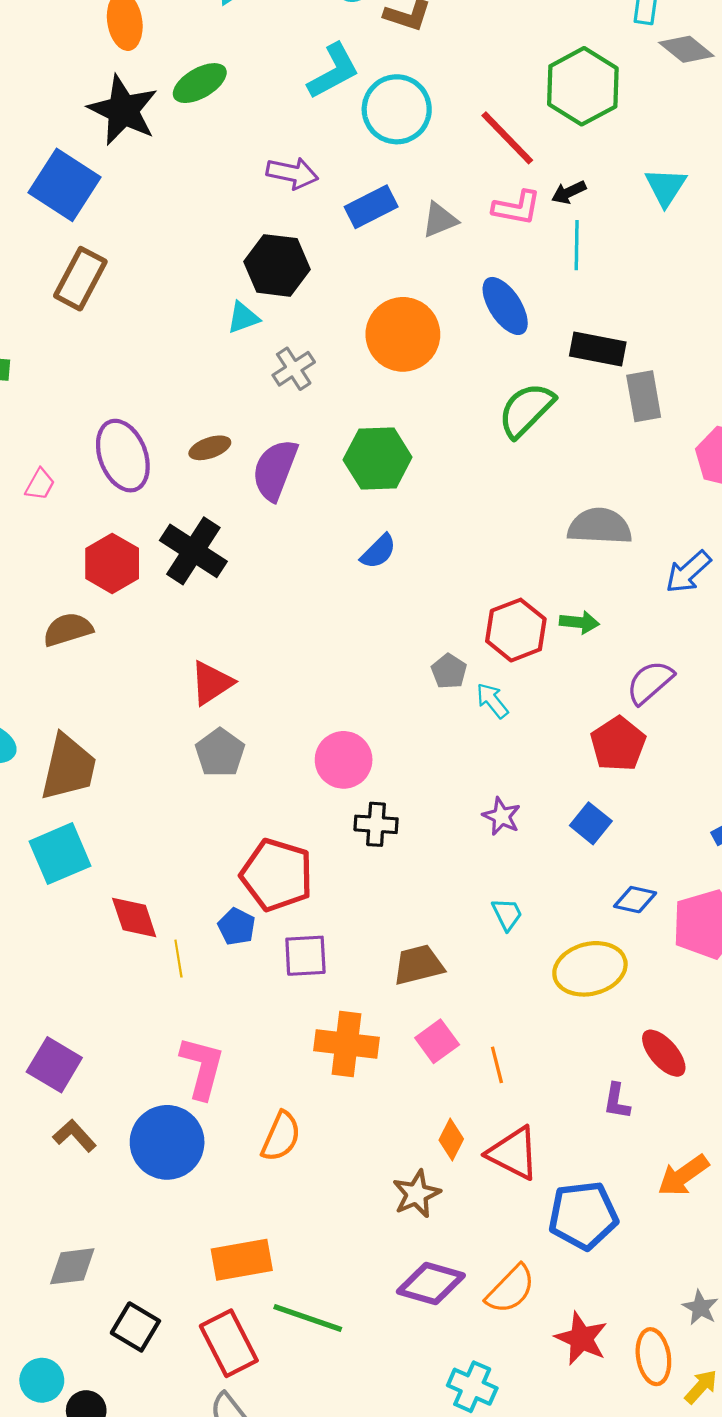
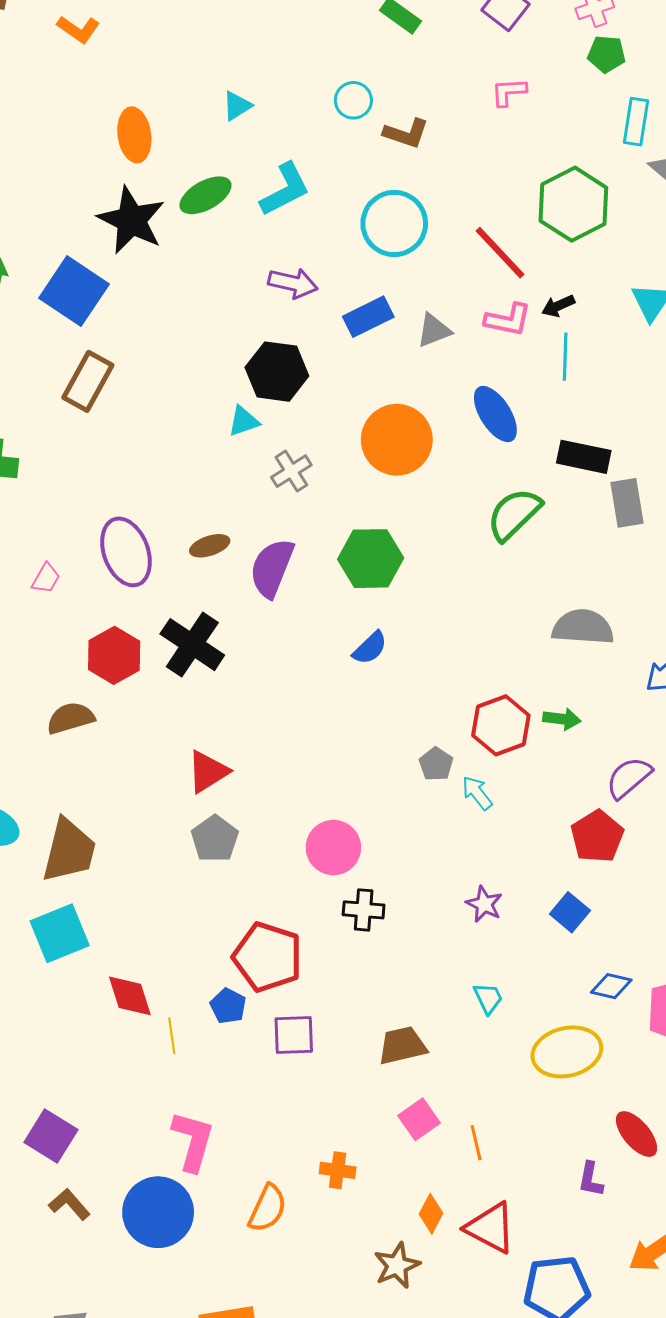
cyan L-shape: (333, 71) -> (285, 189), moved
orange cross: (346, 1044) -> (338, 1170), moved, size x0.6

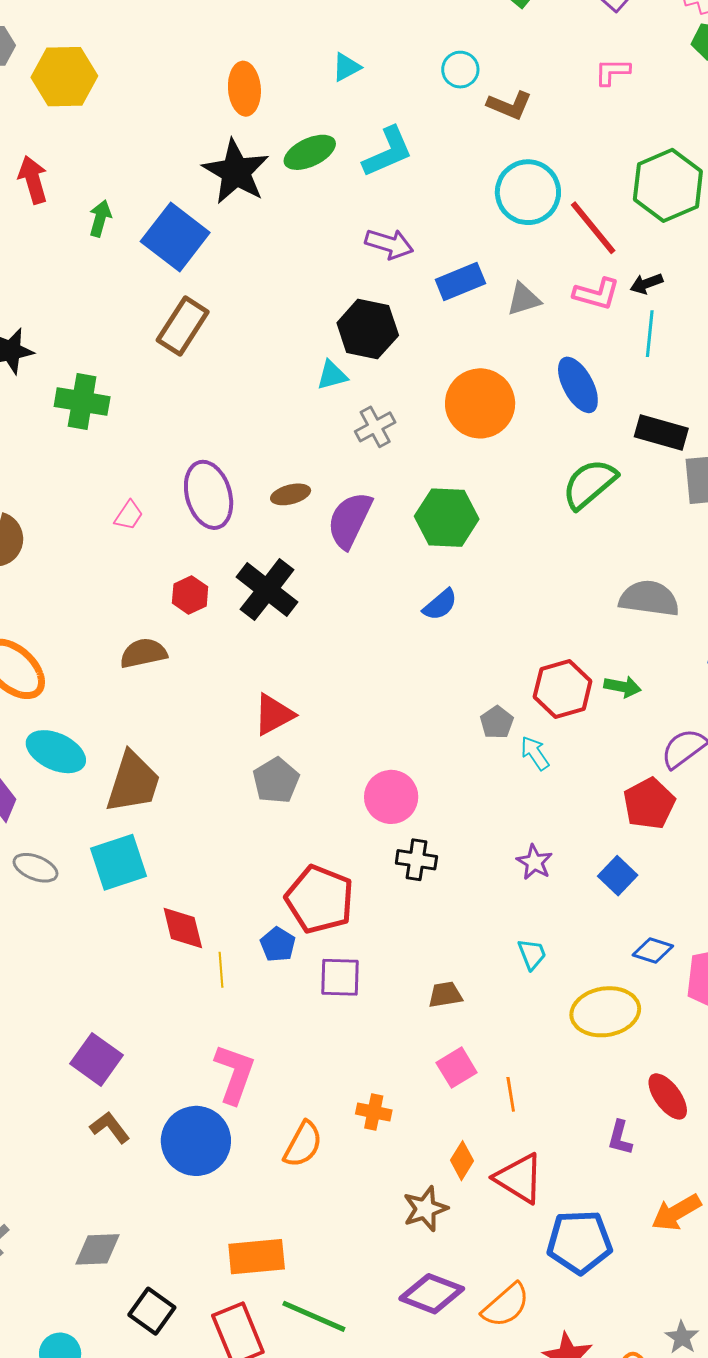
cyan circle: (394, 223) -> (528, 192), moved
red hexagon: (114, 655) -> (190, 595), size x0.7
brown trapezoid: (402, 1046) -> (445, 995), size x0.7

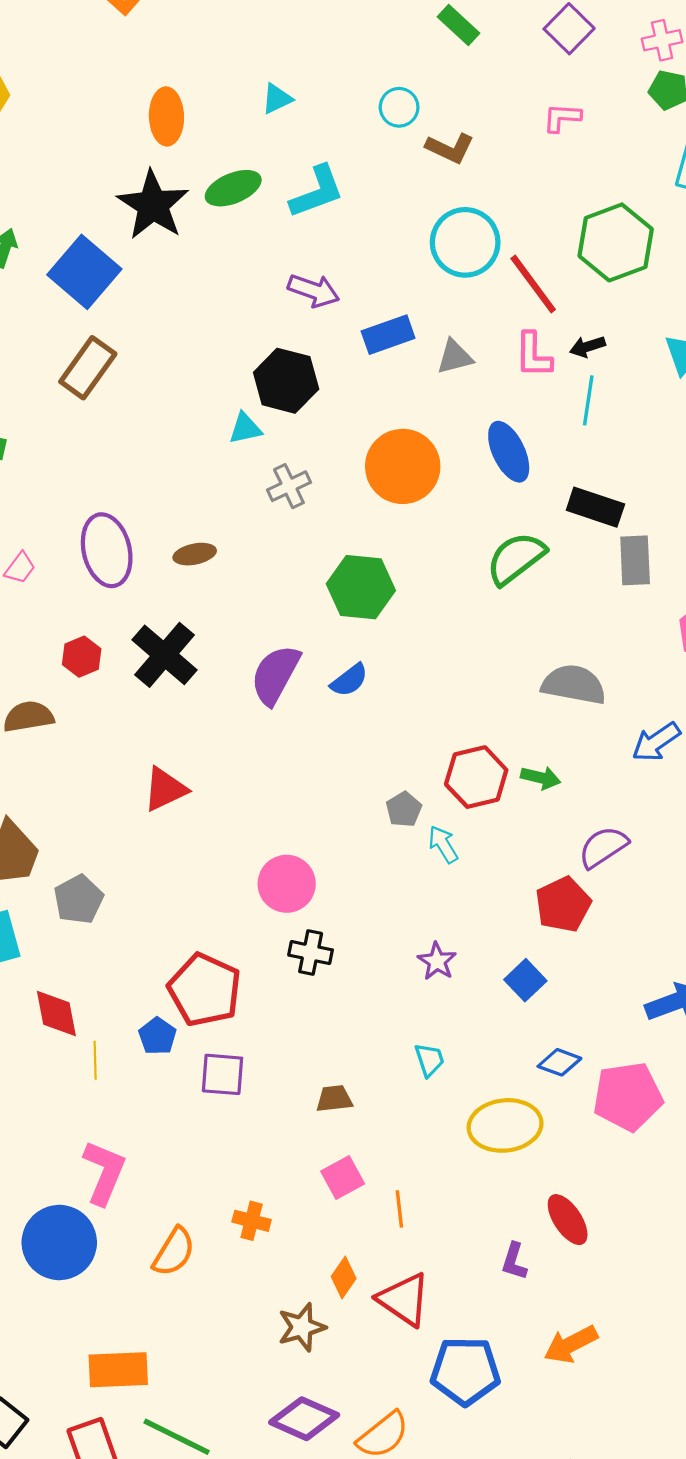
pink L-shape: (596, 294) -> (533, 355), turned 72
purple semicircle: (350, 520) -> (275, 675), moved
gray pentagon: (276, 780) -> (79, 899), moved

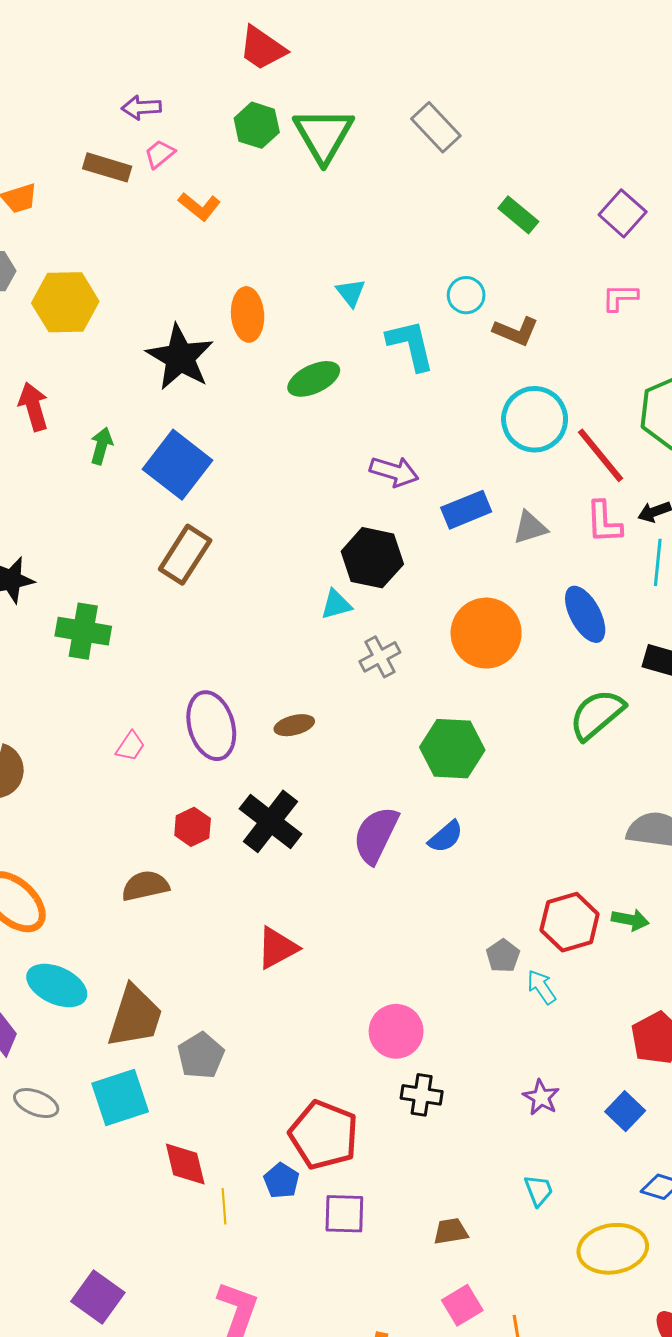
cyan triangle: (277, 99) -> (351, 293), turned -40
cyan L-shape: (317, 192) -> (411, 345), moved, turned -80
black star: (153, 205) -> (180, 357), moved

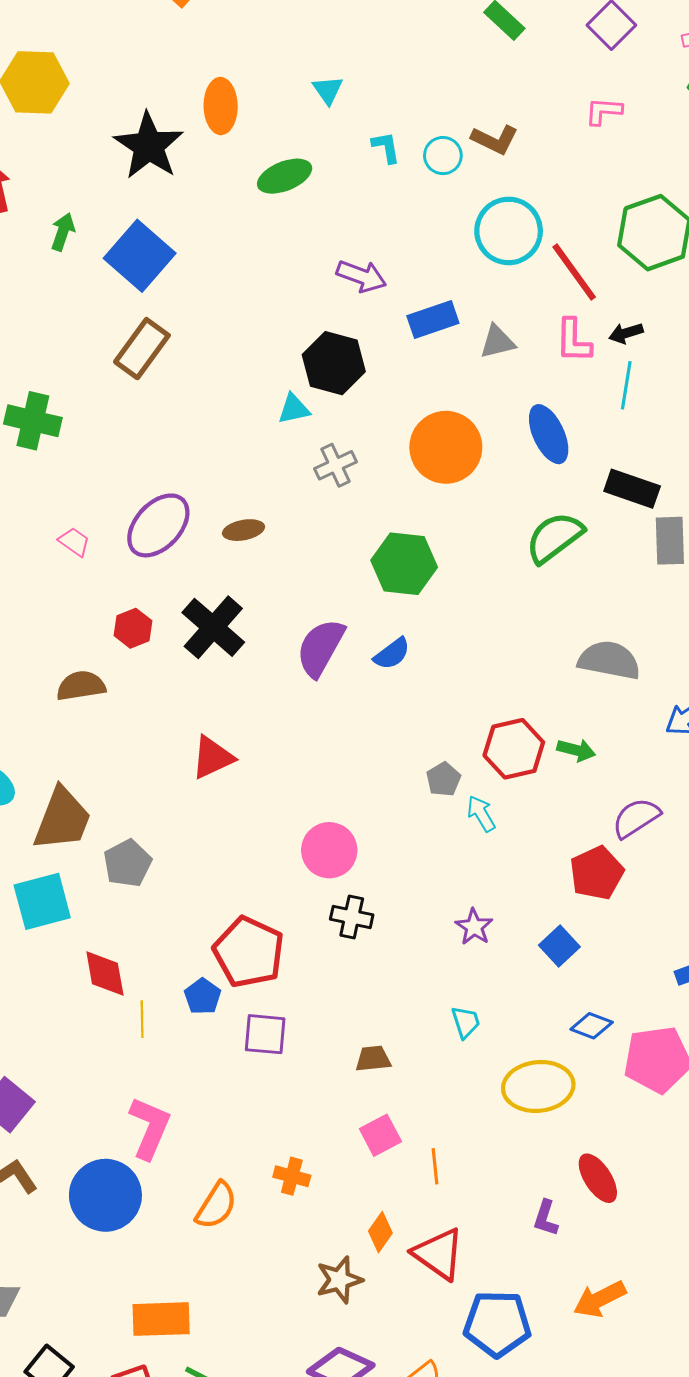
cyan circle: (466, 295) -> (443, 156), moved
cyan L-shape: (411, 345) -> (386, 147), size x0.6
purple ellipse: (211, 726) -> (158, 525), turned 56
pink trapezoid: (130, 746) -> (74, 542), turned -92

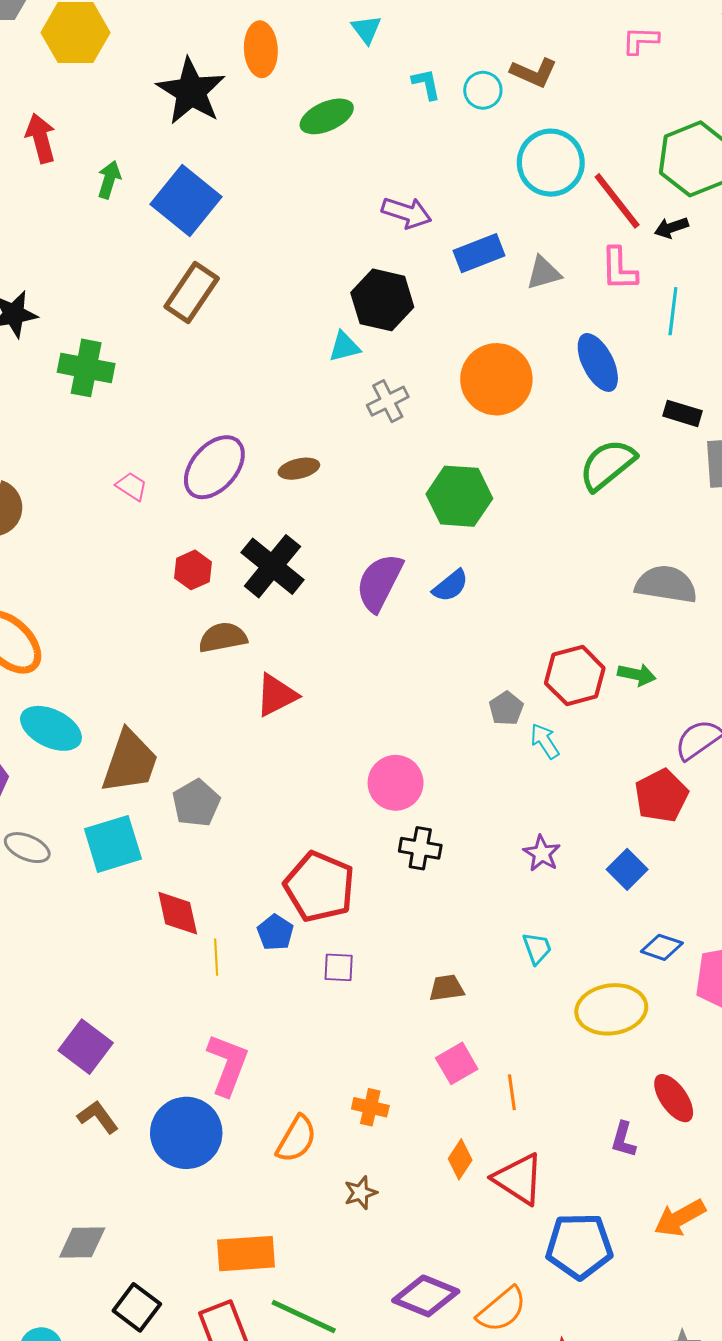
black arrow: (626, 333) -> (671, 228), moved
black rectangle: (632, 489) -> (683, 413), size x0.7
brown semicircle: (81, 686) -> (223, 637), moved
purple square: (265, 1034) -> (339, 967), size x0.7
brown star: (339, 1280) -> (361, 1193), moved, size x0.7

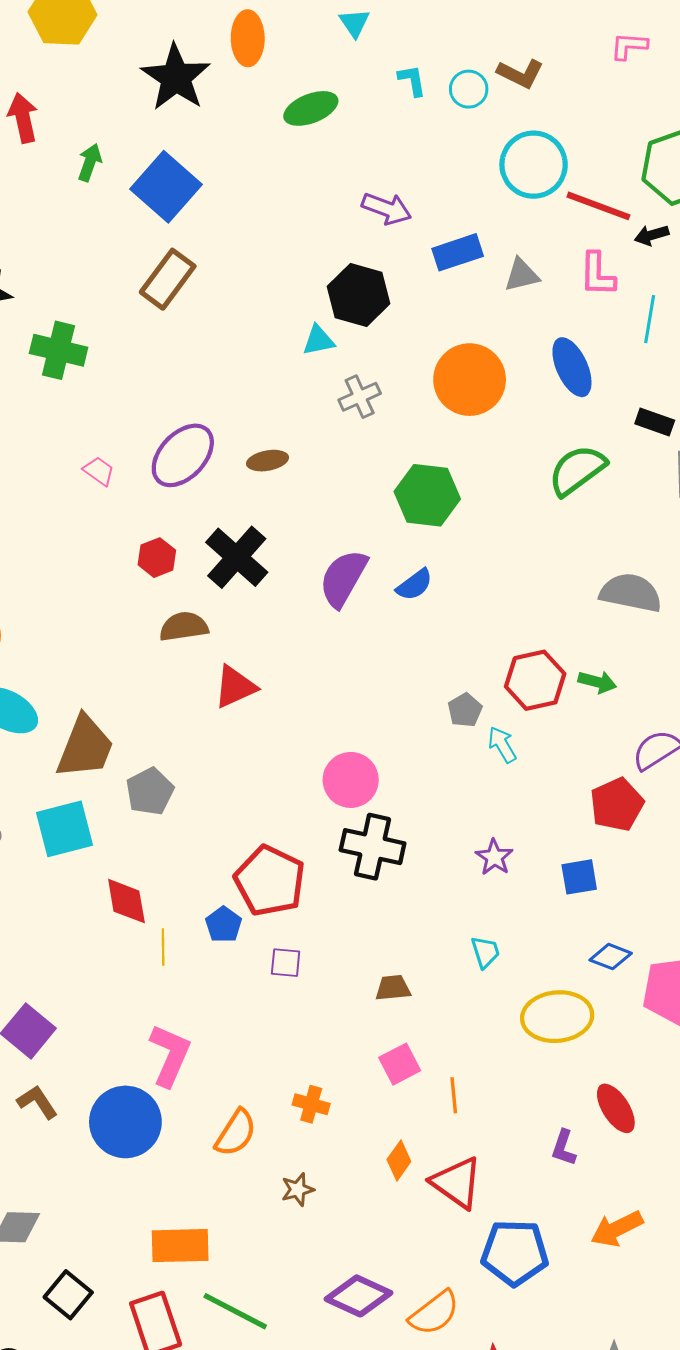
red line: (617, 201) -> (598, 206), turned -34
black cross: (420, 848) -> (373, 847), size x1.5
blue square: (627, 869) -> (579, 877), turned 33

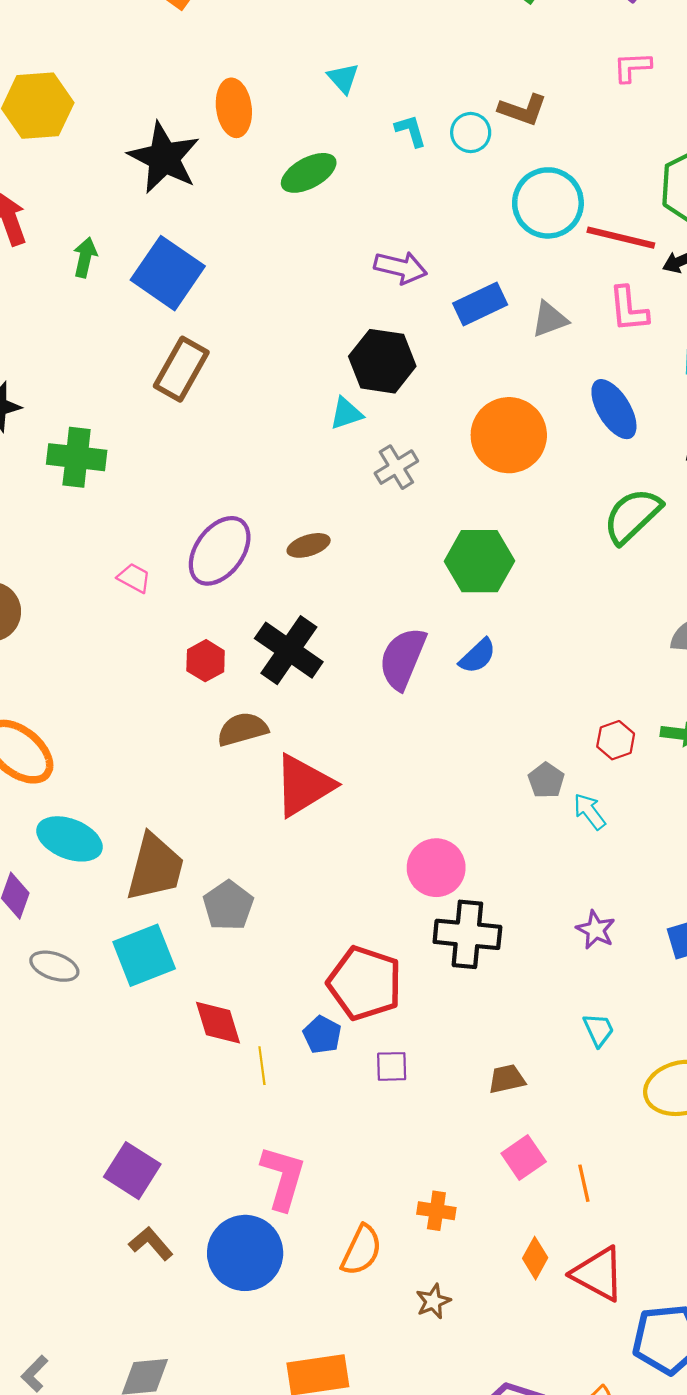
red hexagon: (535, 680) -> (616, 740), size x0.6
red triangle: (235, 687) -> (304, 785), size x1.4

